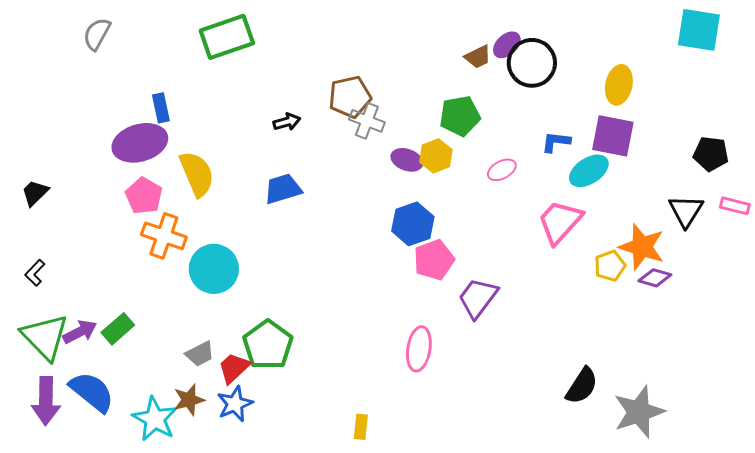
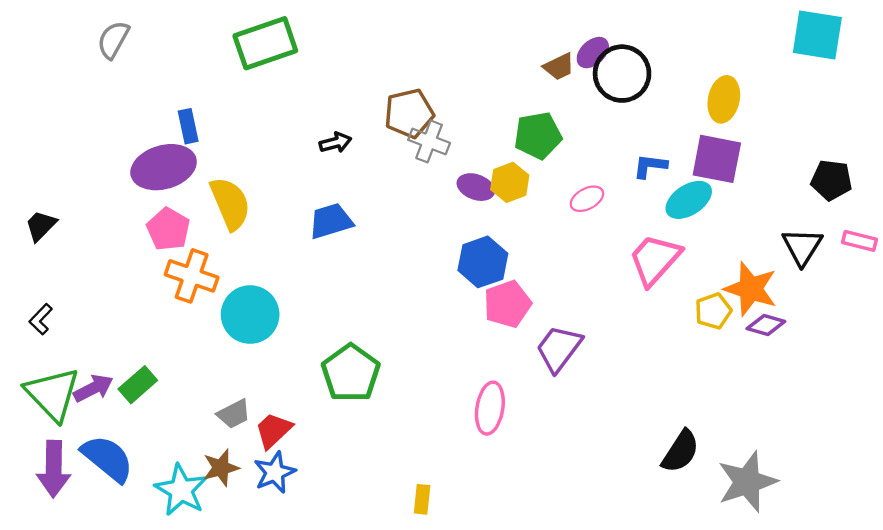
green pentagon: (268, 345) -> (351, 373), moved

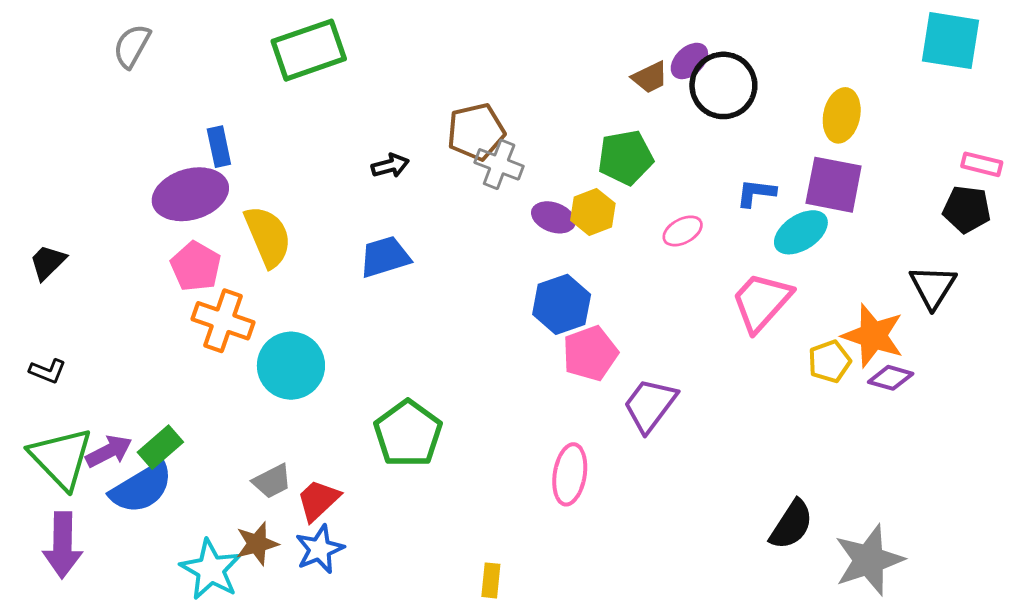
pink rectangle: (859, 241) -> (982, 164), moved
black L-shape: (41, 319) -> (48, 371), turned -112
blue semicircle: (107, 458) -> (141, 488), moved, turned 110

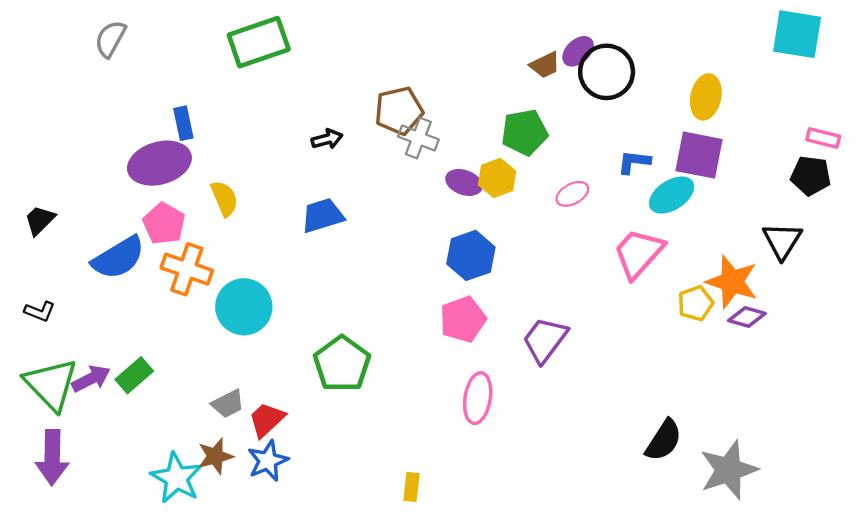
yellow semicircle: (268, 236) -> (224, 198), size x0.7
pink pentagon: (590, 353) -> (463, 319), moved
blue semicircle: (141, 488) -> (118, 258), moved

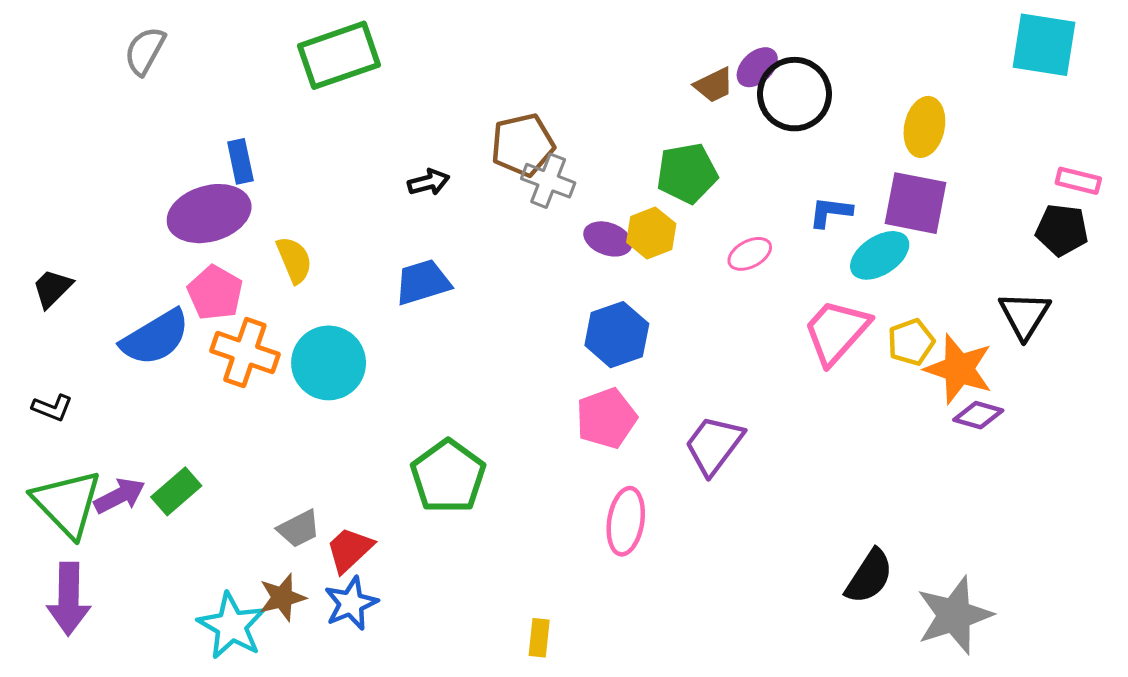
yellow pentagon: (696, 303) -> (911, 342), moved
cyan circle: (244, 307) -> (329, 363), moved

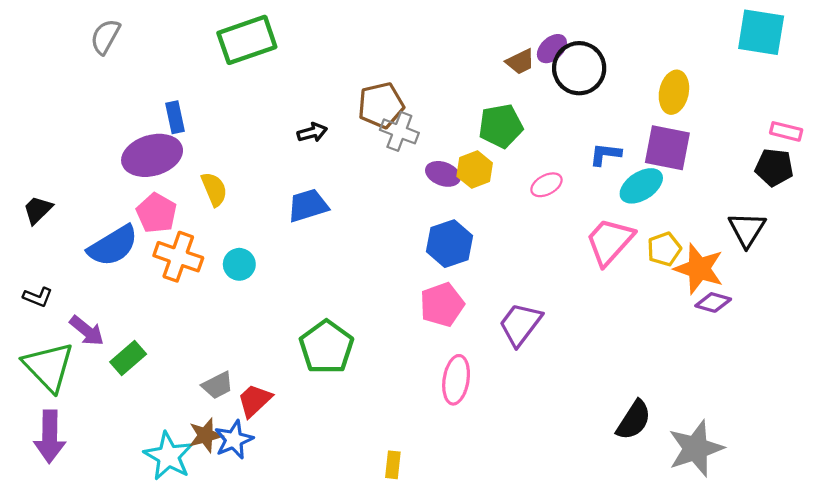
cyan circle: (329, 363) -> (239, 264), size x0.6
purple arrow: (119, 496) -> (87, 331), moved, turned 66
blue star: (351, 603) -> (234, 440), moved

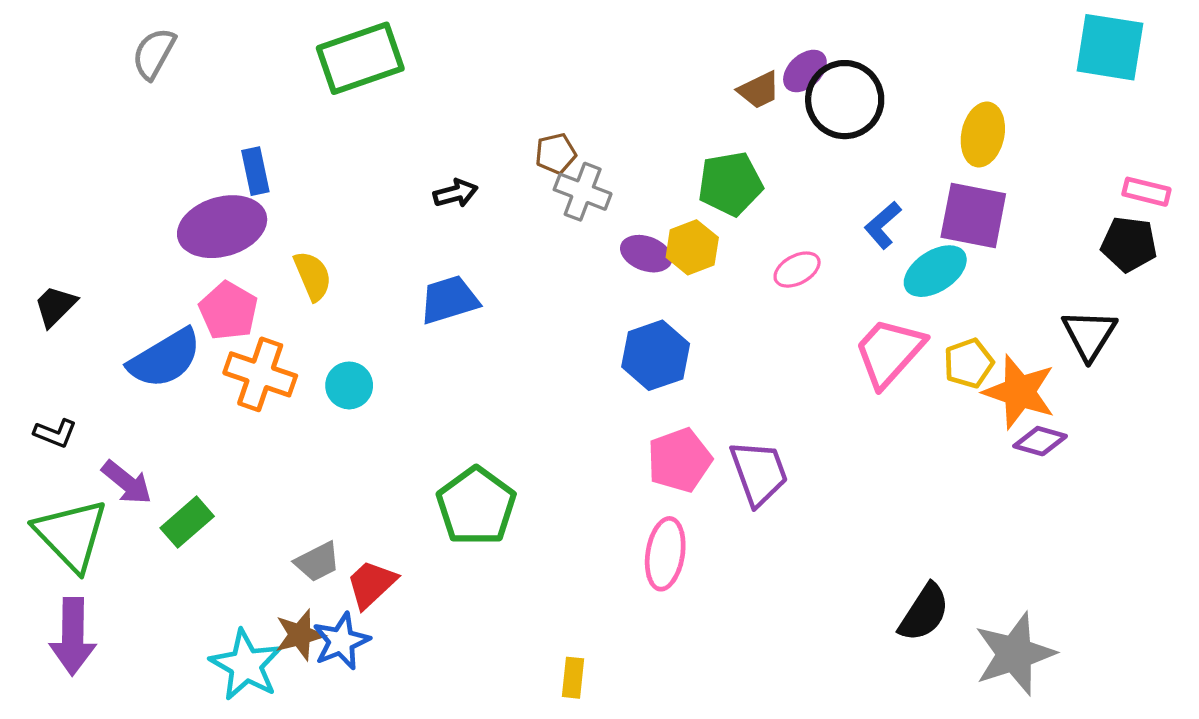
brown pentagon: (381, 105) -> (556, 154), size x0.6
blue L-shape: (605, 154) -> (883, 225), turned -48
pink pentagon: (442, 305) -> (679, 460), moved
purple trapezoid: (520, 324) -> (759, 473), turned 123

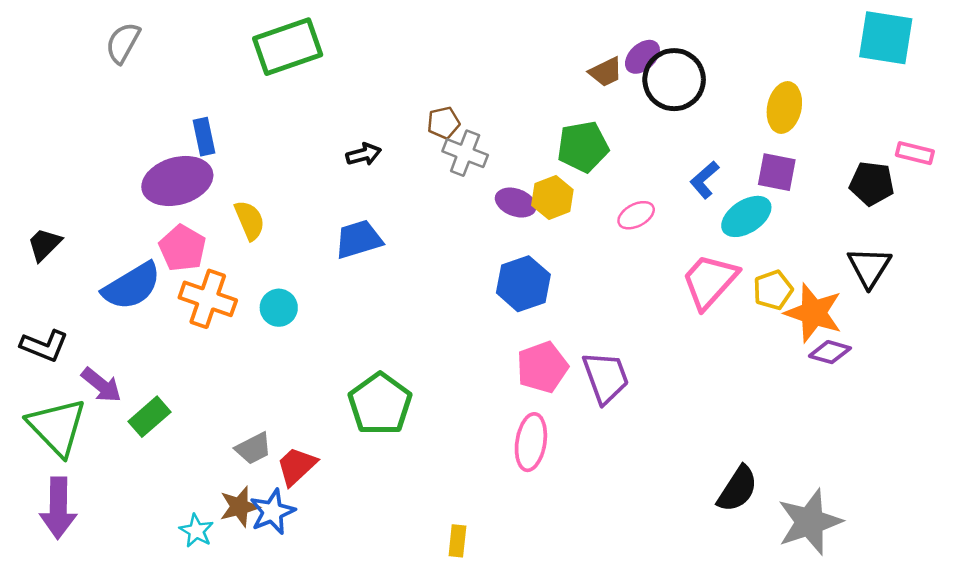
purple square: (973, 216) -> (777, 172), size x0.7
black pentagon: (1129, 244) -> (872, 184), moved
black L-shape: (55, 433) -> (44, 346), size x1.4
cyan star: (246, 665) -> (196, 531), size x0.6

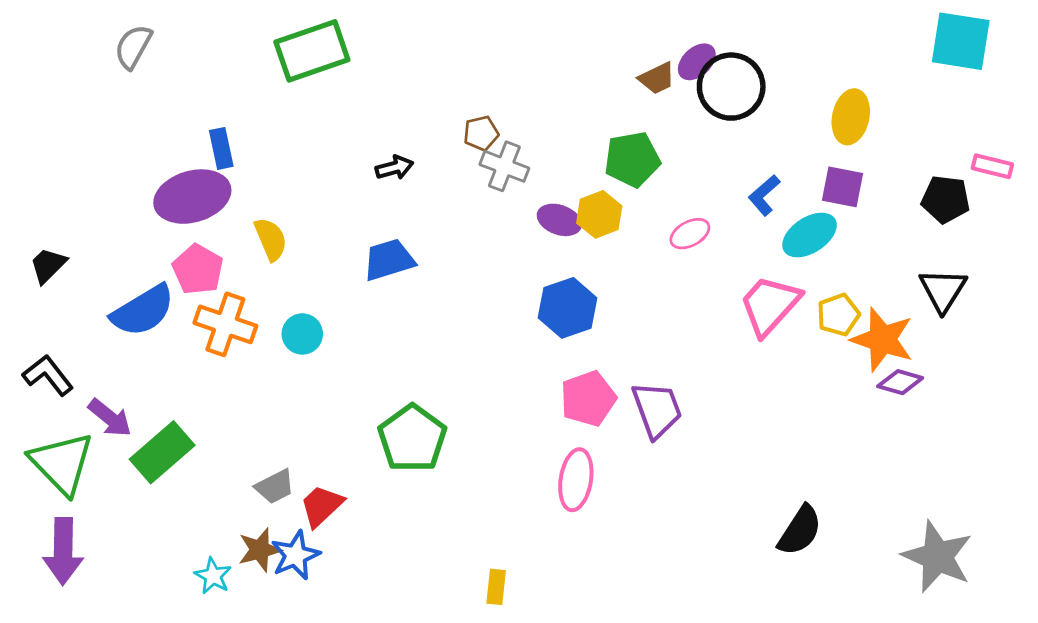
black L-shape: (44, 346) -> (48, 375), turned -150
green rectangle: (149, 417) -> (162, 452), size x1.4
gray star: (810, 522) -> (937, 557), moved, turned -30

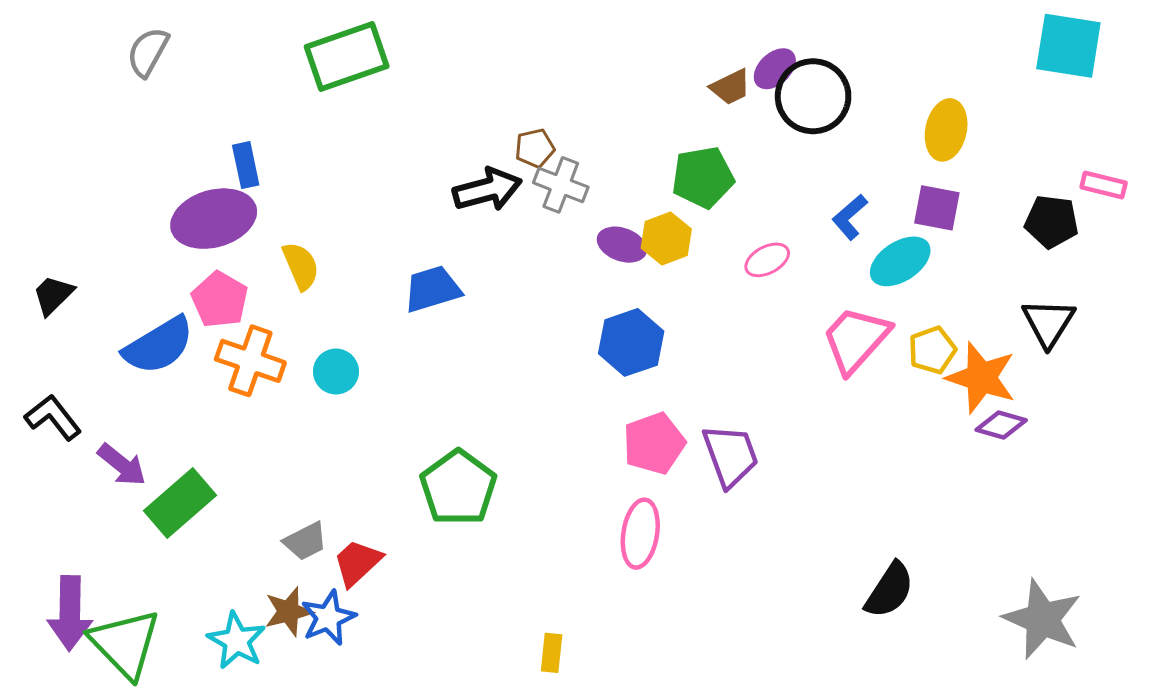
black arrow: (394, 168) -> (487, 190), moved, size x1.6
green triangle: (62, 463) -> (125, 644), moved
cyan star: (213, 576) -> (237, 641), size x1.4

